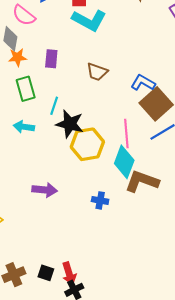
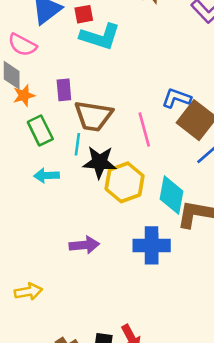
brown trapezoid: (97, 72) -> (93, 116), moved, size x1.5
pink line: (126, 133) -> (144, 130), moved
blue cross: (100, 200) -> (152, 245), size x1.8

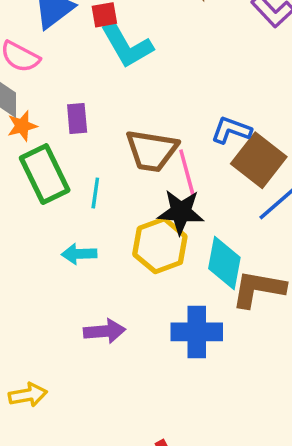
cyan L-shape: (100, 37) -> (127, 45), turned 42
brown trapezoid: (93, 116) -> (152, 151), moved
green rectangle: (40, 130) -> (45, 174), size x1.4
black star: (100, 162) -> (181, 212), moved
cyan arrow: (46, 175) -> (79, 254), moved

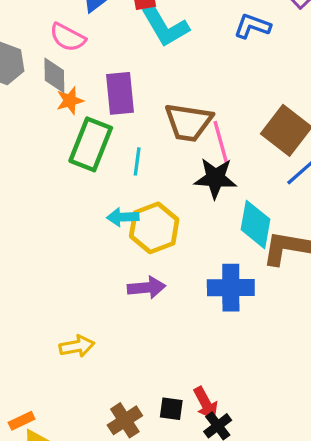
purple rectangle: (77, 118) -> (120, 93), size x1.5
blue L-shape: (231, 130) -> (252, 26), moved
green rectangle: (45, 174) -> (91, 144), turned 48
yellow hexagon: (160, 245) -> (154, 228), moved

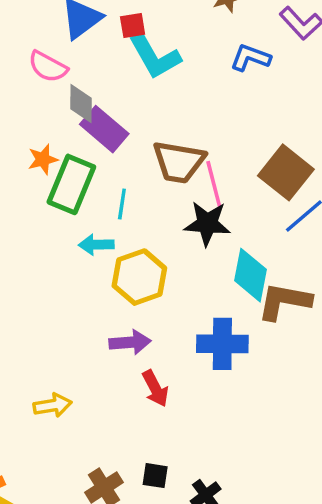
gray diamond: (54, 75) -> (81, 104), moved
purple rectangle: (120, 93) -> (104, 129), turned -45
orange star: (70, 101) -> (43, 159), moved
cyan arrow: (123, 217) -> (96, 245), moved
red arrow: (206, 403) -> (155, 389), moved

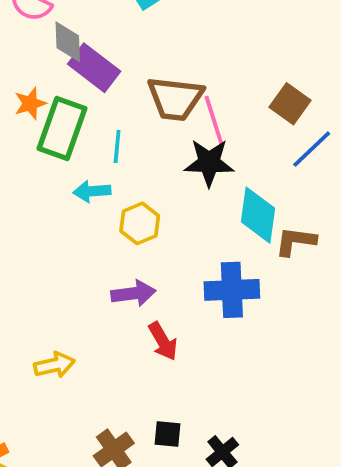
brown square: (286, 172) -> (290, 104), size x0.7
yellow hexagon: (139, 277) -> (140, 223), size x0.7
brown L-shape: (284, 301) -> (296, 241), size x0.7

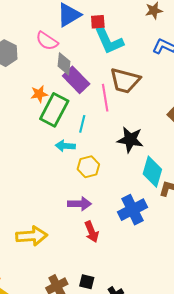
brown trapezoid: (175, 99) -> (125, 81), moved
pink line: (214, 121) -> (105, 98), moved
blue cross: (232, 290) -> (133, 210), turned -32
yellow arrow: (54, 365) -> (32, 236), size x1.4

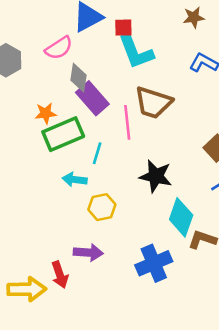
pink semicircle: (47, 41) -> (59, 48), turned -70
green rectangle: (54, 110) -> (63, 134), turned 36
red arrow: (92, 232) -> (60, 275), moved

